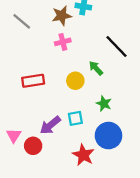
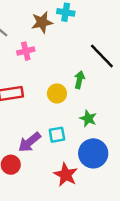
pink cross: (63, 42) -> (26, 51), moved
green arrow: (96, 68) -> (79, 80), turned 56

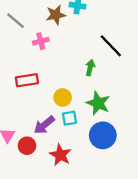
yellow circle: (57, 93) -> (63, 97), moved
green star: (88, 118) -> (98, 103), size x1.5
red star: (66, 175) -> (60, 155), moved

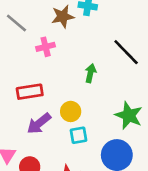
green arrow: (90, 68) -> (90, 73), moved
green star: (98, 103) -> (129, 115), moved
purple arrow: (44, 125) -> (39, 123), moved

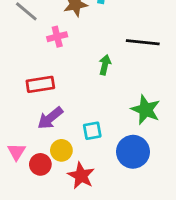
black line: (126, 52) -> (143, 42), turned -40
yellow circle: (71, 111) -> (61, 150), moved

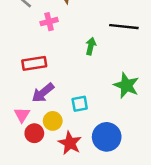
pink triangle: (17, 152) -> (22, 115), moved
blue circle: (133, 152) -> (107, 137), moved

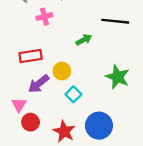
green arrow: (91, 46) -> (84, 40), turned 49
cyan square: (80, 104) -> (73, 94), turned -35
yellow circle: (53, 121) -> (62, 71), moved

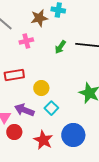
green arrow: (84, 40) -> (60, 47), moved, turned 152
purple arrow: (39, 84) -> (24, 110), moved, turned 60

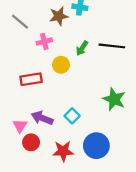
yellow circle: (41, 88) -> (61, 65), moved
red star: (43, 140) -> (63, 151), turned -30

